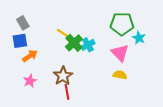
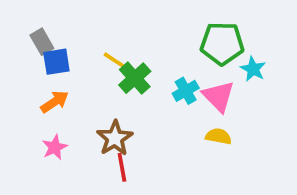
blue square: (20, 41) -> (56, 62), moved
cyan cross: (88, 45) -> (186, 91), moved

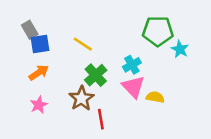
green cross: (135, 78) -> (96, 75), moved
pink triangle: (218, 96) -> (133, 87), moved
red line: (122, 167) -> (101, 119), moved

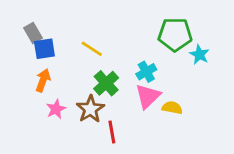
orange arrow: (39, 73) -> (43, 80), turned -36
pink triangle: (133, 87) -> (148, 96), turned 30
pink star: (39, 105) -> (56, 109), moved

